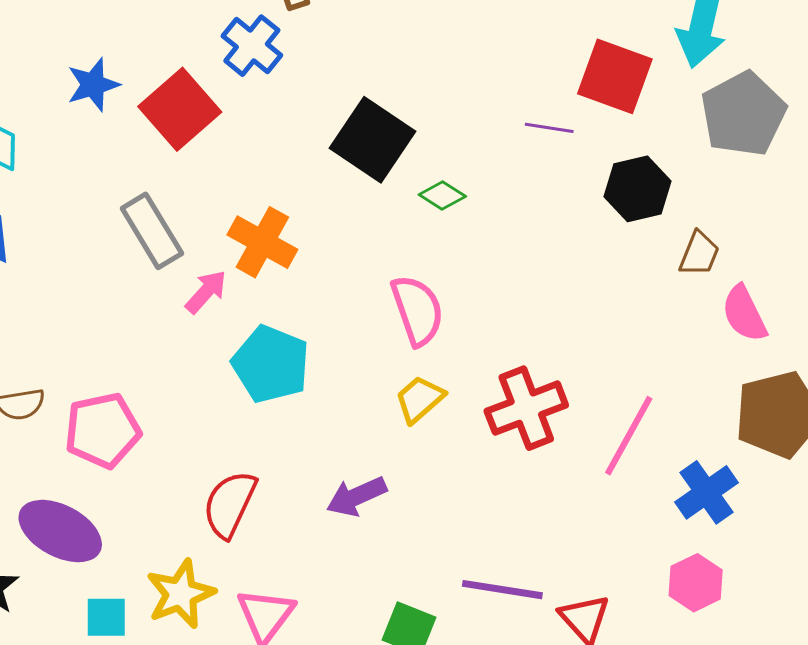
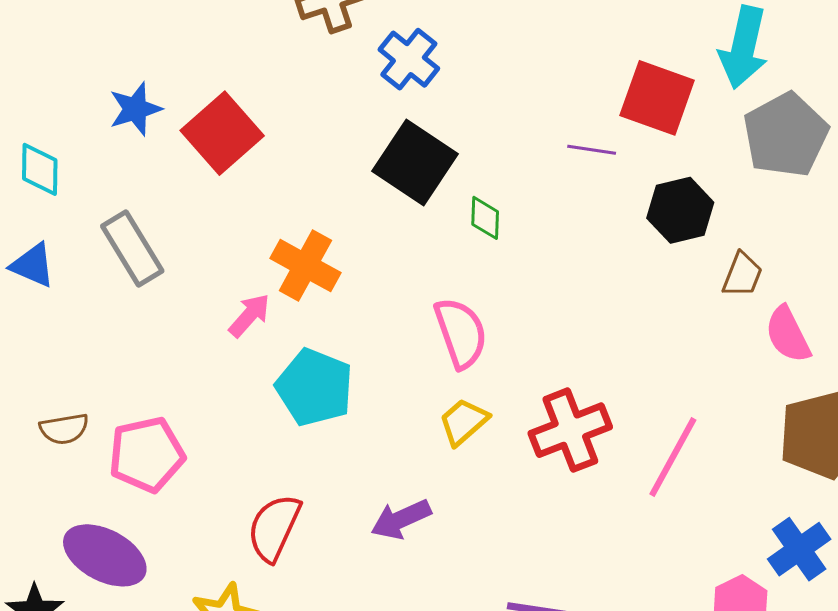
blue cross: (252, 46) -> (409, 59), moved
green diamond: (442, 195) -> (485, 218), turned 60
gray rectangle: (152, 231) -> (132, 249), moved
blue cross: (707, 492) -> (799, 549), moved

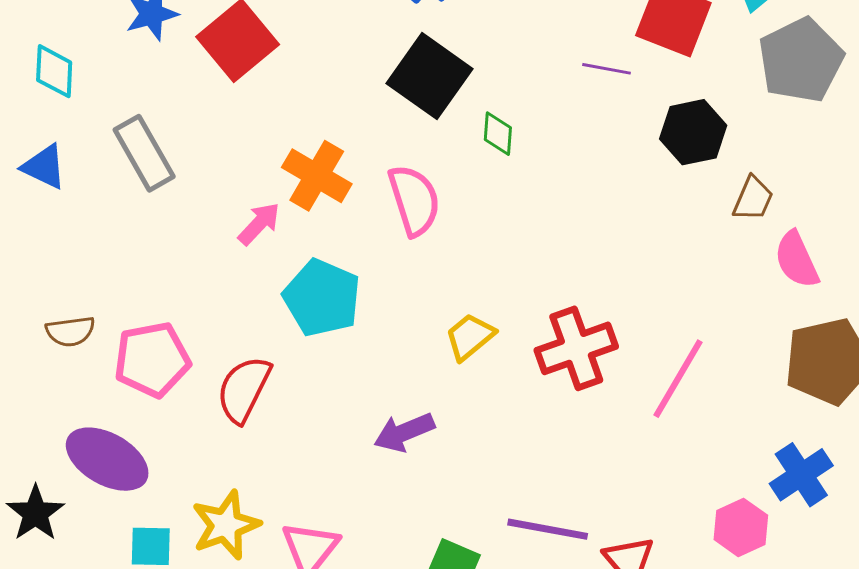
pink semicircle: (461, 333) -> (414, 200), moved
red semicircle: (274, 528) -> (244, 389), moved

